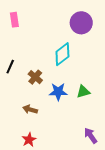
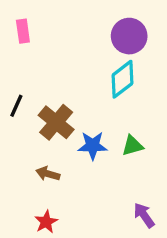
cyan diamond: (62, 54) -> (122, 79), moved
brown cross: (35, 77) -> (56, 122), size x1.5

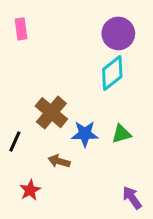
black line: (16, 106) -> (15, 141), moved
brown arrow: (48, 174) -> (59, 161), moved
red star: (46, 222) -> (30, 190), moved

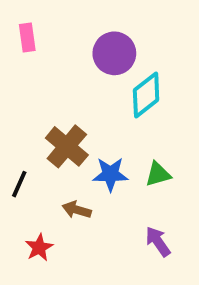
purple circle: (118, 33) -> (114, 53), moved
purple arrow: (132, 198) -> (158, 242), moved

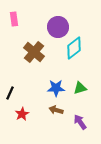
brown cross: (67, 146) -> (34, 52), moved
brown arrow: (77, 210) -> (56, 110), moved
red star: (39, 247) -> (22, 114), moved

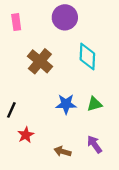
purple circle: (58, 27) -> (65, 17), moved
cyan diamond: (74, 48) -> (87, 57), turned -50
brown arrow: (56, 110) -> (62, 151), moved

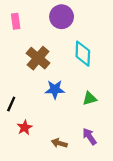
blue star: (66, 104) -> (55, 89), moved

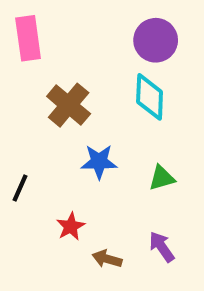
purple circle: (62, 17) -> (156, 40), moved
pink rectangle: (16, 21) -> (28, 38), size x1.5
red star: (25, 127) -> (71, 226), moved

